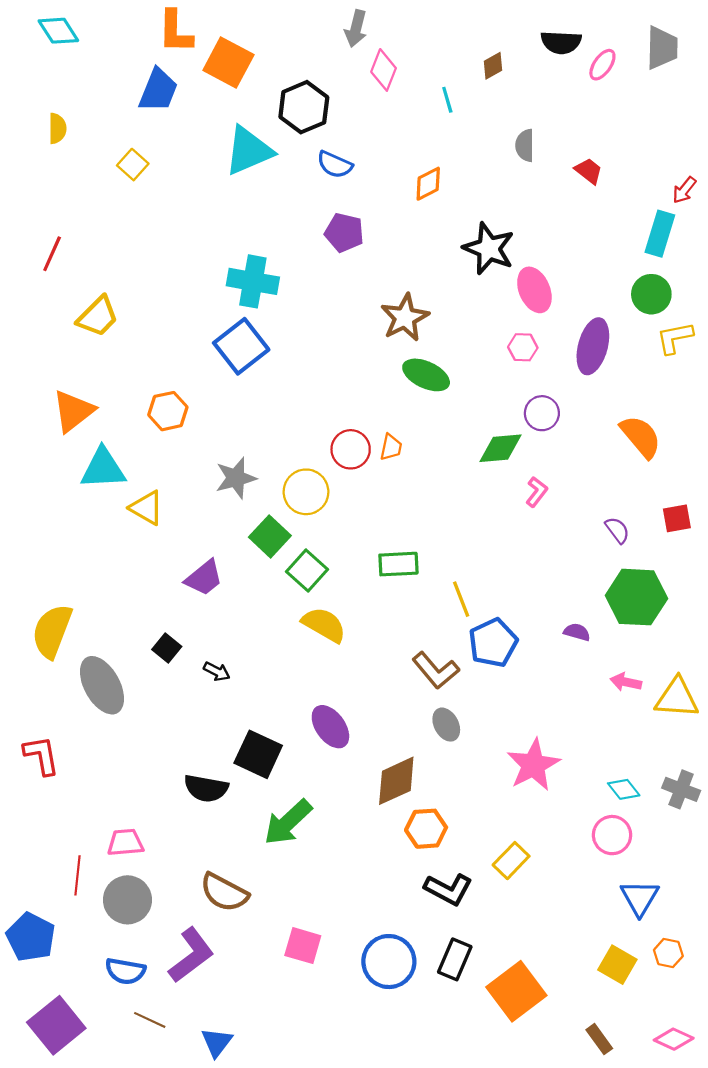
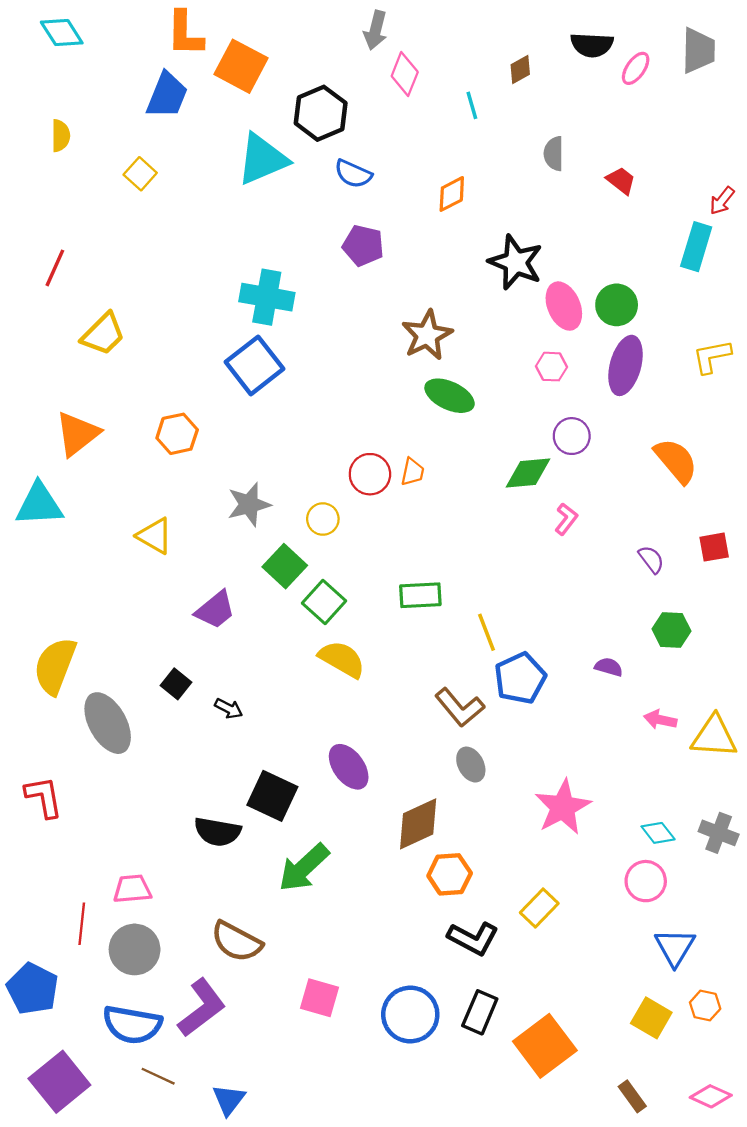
green circle: (651, 294) -> (617, 305), moved
cyan triangle: (103, 468) -> (39, 504), moved
yellow circle: (306, 492) -> (323, 519), size x0.7
green hexagon: (636, 597) -> (671, 630), size x0.6
blue semicircle: (125, 971) -> (132, 1025), size x1.4

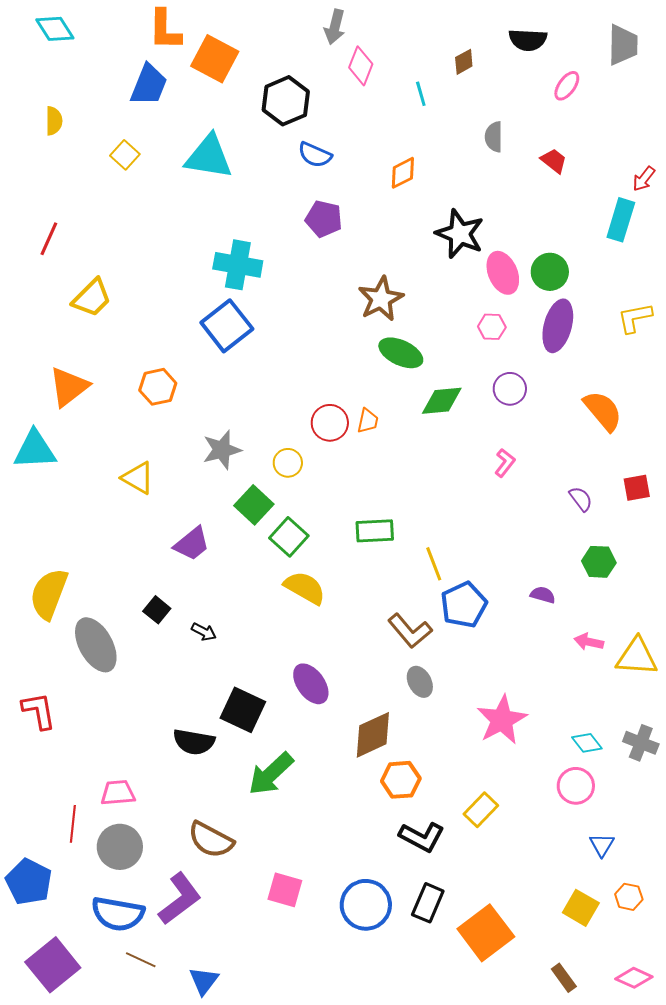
pink ellipse: (636, 68) -> (567, 86), moved
cyan triangle: (262, 159) -> (209, 157), moved, turned 32
green diamond: (528, 473) -> (442, 401), moved
blue triangle: (675, 947) -> (602, 845), size x0.7

